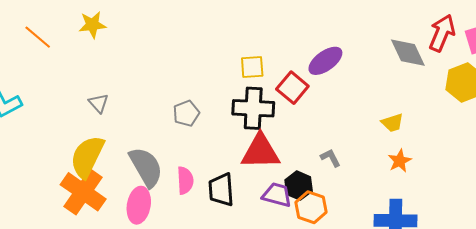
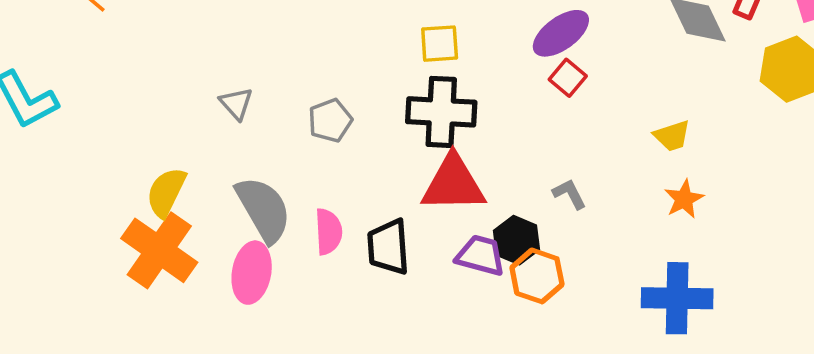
red square: (292, 88) -> (568, 78), moved, size x0.7
gray triangle: (99, 103) -> (236, 103), moved
yellow semicircle: (87, 157) -> (166, 192), size x0.7

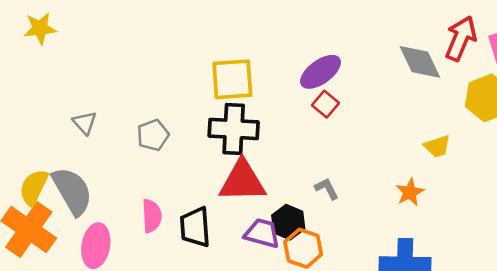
yellow square: (440, 44) -> (232, 79), size x1.5
yellow trapezoid: (672, 136) -> (437, 146), moved
gray semicircle: (264, 209) -> (72, 191), moved

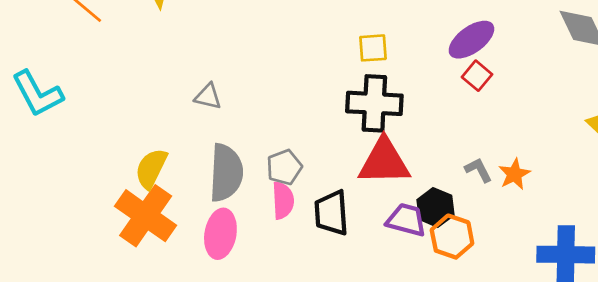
yellow square: (232, 79) -> (373, 48), size x0.6
gray triangle: (85, 123) -> (208, 96), turned -35
gray pentagon: (153, 135) -> (284, 167), moved
gray semicircle: (72, 191) -> (226, 173), moved, turned 33
orange star: (410, 192) -> (514, 174), moved

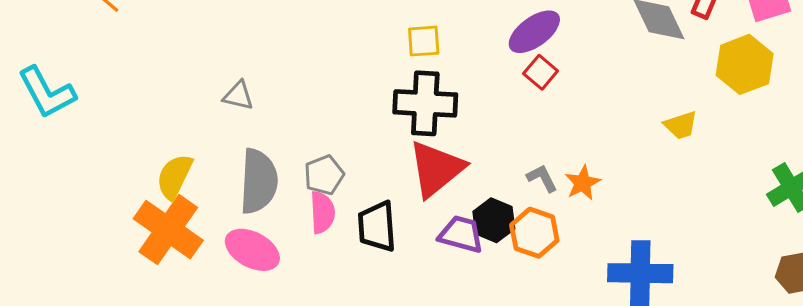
red triangle: (384, 162) -> (436, 169), turned -38
pink ellipse: (220, 234) -> (252, 250), turned -72
orange hexagon: (452, 237) -> (534, 233), moved

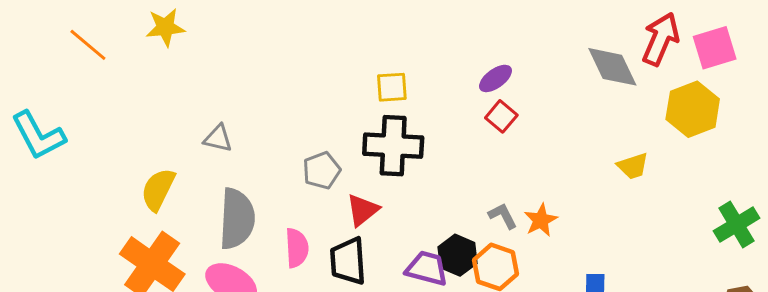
purple ellipse: (534, 32) -> (495, 78), size x0.7
red triangle: (436, 169) -> (363, 210), moved, size x0.6
gray pentagon: (324, 175) -> (322, 171), moved
yellow semicircle: (174, 177) -> (158, 190), moved

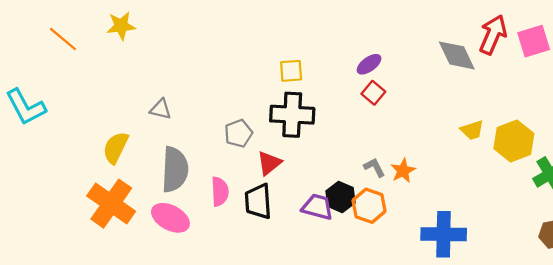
yellow hexagon: (693, 109) -> (514, 141), moved

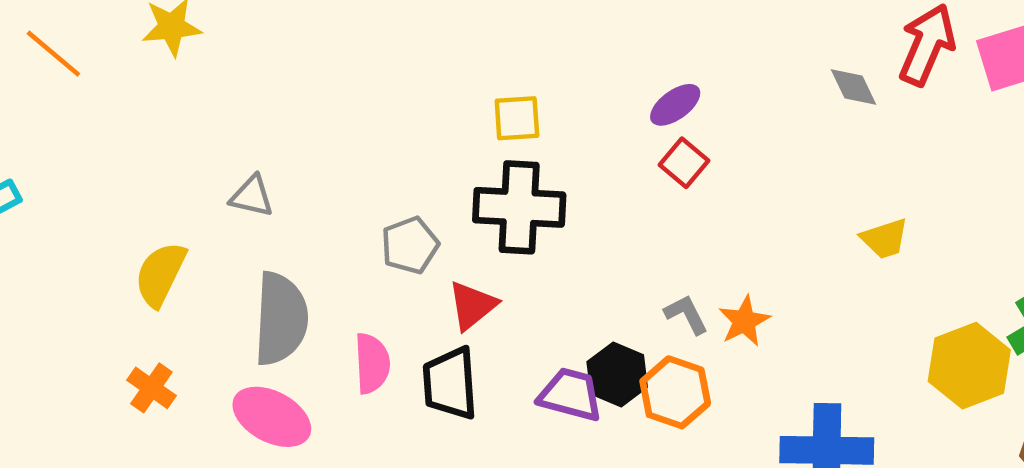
gray diamond: (457, 55) -> (853, 87), size x0.6
yellow hexagon: (514, 141) -> (969, 366), moved
orange cross: (111, 204) -> (151, 388), size x0.5

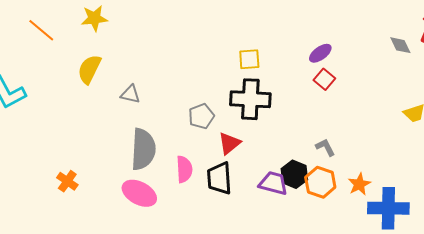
yellow semicircle: (160, 274) -> (89, 69), moved
orange star: (744, 321) -> (359, 184), moved
orange cross: (151, 388) -> (67, 181), moved

